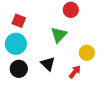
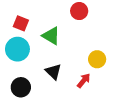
green triangle: (59, 35) -> (51, 36), moved, turned -42
black circle: (19, 69) -> (21, 87), moved

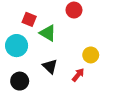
red square: (21, 23) -> (29, 19), moved

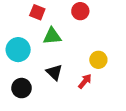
red square: (29, 19) -> (37, 12), moved
green triangle: (48, 33) -> (52, 36), turned -36

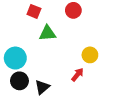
cyan circle: (18, 50) -> (15, 58), moved
black triangle: (54, 72) -> (42, 87), moved, turned 35

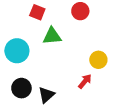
cyan circle: (15, 58) -> (17, 51), moved

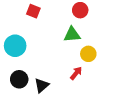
red circle: (80, 11) -> (80, 10), moved
green triangle: (52, 36) -> (72, 35), moved

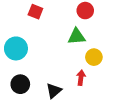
red arrow: (76, 73) -> (81, 78), turned -32
black triangle: (42, 85) -> (54, 91), moved

